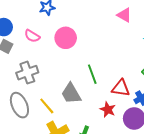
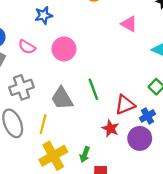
red triangle: (121, 88) -> (125, 105), turned -30
gray trapezoid: (71, 94) -> (62, 98), moved
yellow line: (47, 106) -> (43, 124), turned 54

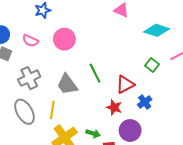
blue cross: (147, 116) -> (145, 102), moved
purple circle: (140, 138) -> (130, 130), moved
green arrow: (85, 154) -> (93, 133), turned -88

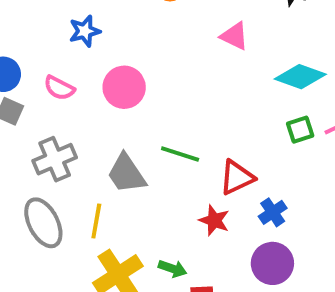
green square: (152, 65) -> (300, 130), moved, turned 32
green line: (95, 73) -> (180, 154), turned -48
purple circle: (130, 130) -> (272, 263), moved

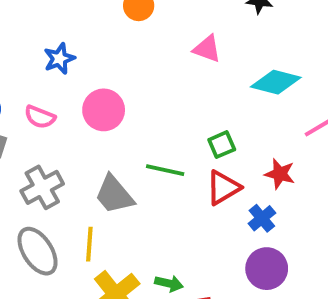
green square: (300, 130) -> (222, 145), moved
red star: (214, 220) -> (280, 174), moved

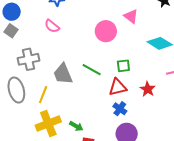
pink circle: (104, 110) -> (106, 31), moved
pink semicircle: (40, 117) -> (52, 26), moved
blue cross: (262, 218) -> (120, 109), moved, turned -32

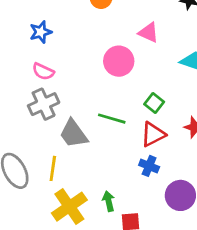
gray cross: (28, 59) -> (44, 104), moved
green square: (123, 66) -> (154, 103), turned -32
blue cross: (120, 109) -> (149, 166), moved
green arrow: (76, 126) -> (109, 201), turned -120

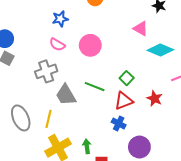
blue star: (41, 32) -> (60, 19), moved
pink triangle: (149, 33) -> (141, 29), moved
pink circle: (119, 61) -> (90, 45), moved
pink semicircle: (43, 71) -> (57, 45), moved

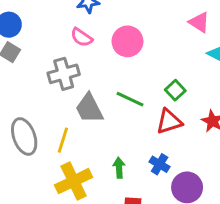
blue cross: (119, 123) -> (160, 164), moved
green arrow: (87, 146) -> (119, 168), moved

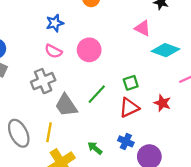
green square: (175, 90) -> (131, 83), turned 32
green line: (130, 99) -> (97, 94), turned -65
green arrow: (119, 168) -> (95, 148), turned -40

